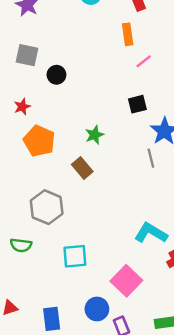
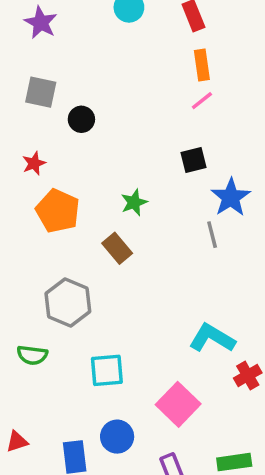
orange rectangle: (128, 34) -> (202, 65), moved
blue circle: (97, 309) -> (117, 437), moved

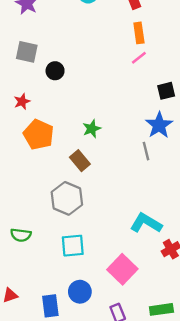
black square: (193, 160) -> (166, 91), moved
gray hexagon: (68, 303) -> (67, 198), moved

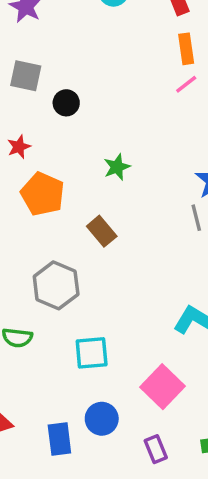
green star: (92, 129) -> (117, 167), moved
gray hexagon: (67, 198) -> (56, 285), moved

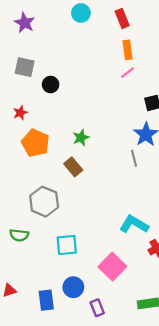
green star: (117, 167) -> (81, 138), moved
purple rectangle: (156, 449) -> (97, 308), moved

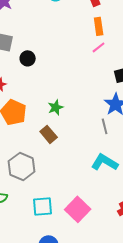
cyan L-shape: (134, 224) -> (105, 162), moved
pink square: (112, 267) -> (78, 209), moved

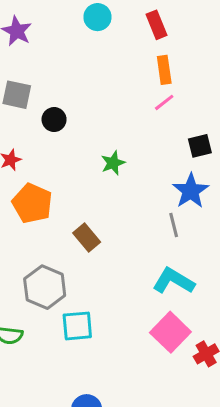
green star: (56, 107) -> (113, 163), moved
cyan square: (43, 206) -> (77, 326), moved
pink square: (78, 209) -> (170, 332), moved

